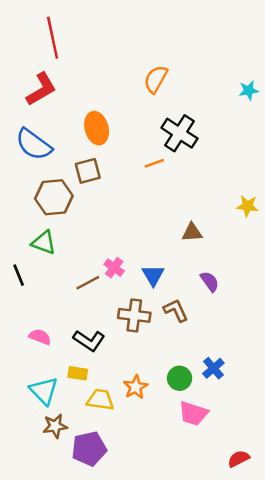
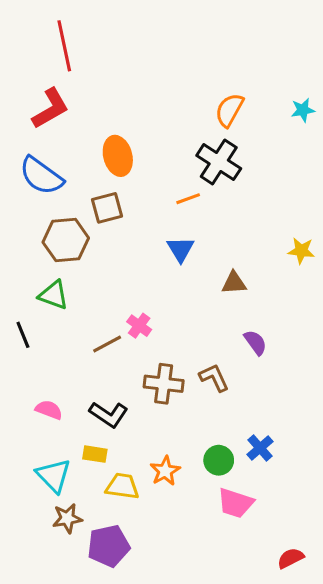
orange semicircle: (156, 79) -> (229, 110), moved
blue triangle: (153, 275) -> (180, 249), moved

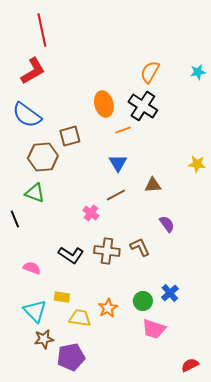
orange ellipse: (118, 156) -> (104, 104), moved
brown line: (107, 344) -> (116, 195), moved
black L-shape: (109, 414) -> (71, 255), moved

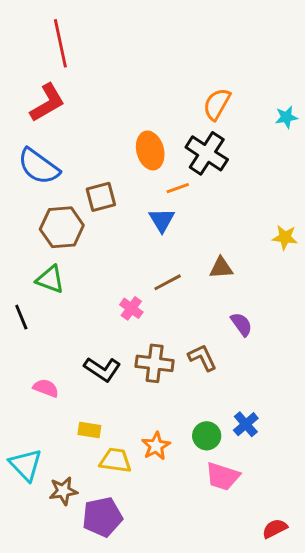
cyan star: (198, 72) -> (286, 117), moved
blue triangle: (118, 163) -> (162, 220), moved
cyan triangle: (35, 311) -> (26, 465), moved

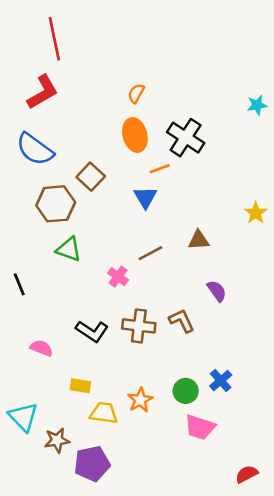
orange semicircle: (217, 104) -> (136, 93), moved, size x0.7
brown square: (101, 197) -> (91, 177), turned -32
yellow star: (285, 237) -> (256, 213), turned 30
green triangle: (50, 279) -> (69, 249), moved

